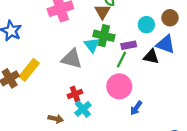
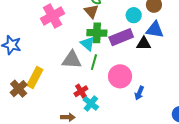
purple rectangle: (129, 45) -> (121, 37), size x1.6
green line: (121, 60) -> (94, 62), moved

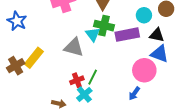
blue triangle: (155, 30) -> (160, 54), moved
black triangle: (144, 44) -> (157, 35), moved
green line: (94, 62) -> (93, 77), moved
pink circle: (120, 76) -> (144, 70), moved

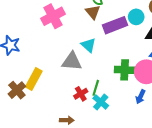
green cross: (104, 26) -> (125, 70), moved
purple rectangle: (127, 35) -> (115, 25), moved
cyan cross: (84, 94) -> (101, 102), moved

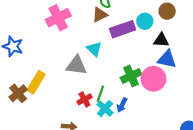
brown triangle: (93, 12) -> (100, 15), turned 42
green cross: (125, 70) -> (131, 76), turned -30
blue arrow: (140, 97) -> (122, 105), moved

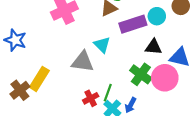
black triangle: (161, 40) -> (153, 47), moved
green cross: (131, 76) -> (141, 74), turned -30

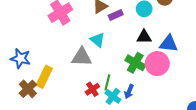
purple rectangle: (133, 24) -> (116, 15), moved, size x0.6
blue star: (15, 40) -> (20, 58), moved

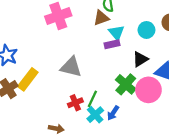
purple rectangle: (116, 15) -> (112, 44), moved
black triangle: (144, 37) -> (140, 59), turned -42
cyan triangle: (98, 40) -> (116, 33), moved

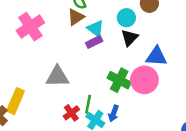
black triangle: (140, 59) -> (129, 38), moved

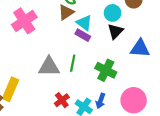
purple rectangle: (94, 42) -> (83, 35), turned 56
pink circle: (144, 80) -> (134, 100), moved
green line: (88, 104) -> (73, 63), moved

